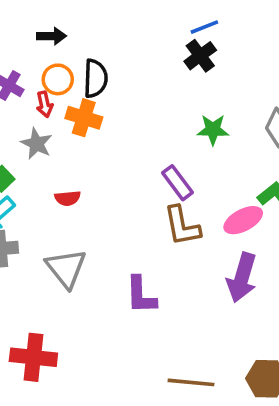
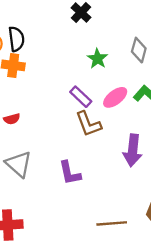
green star: (213, 130) -> (97, 59), turned -30
pink ellipse: (243, 220) -> (115, 97), moved

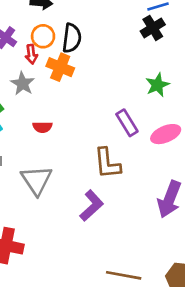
brown L-shape: (88, 124) -> (107, 163), moved
purple L-shape: (70, 173) -> (92, 206), turned -136

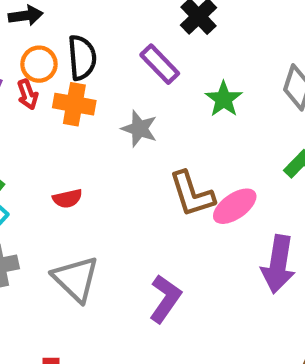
gray star: (23, 84) -> (139, 129), moved
purple rectangle: (127, 123) -> (160, 64), moved
pink ellipse: (166, 134) -> (235, 206), moved
brown L-shape: (107, 163) -> (192, 194), moved

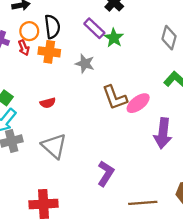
green star: (224, 99) -> (114, 38), moved
purple L-shape: (165, 299) -> (106, 173), moved

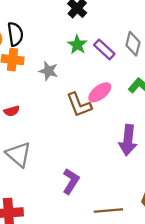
purple rectangle: (94, 28) -> (104, 49), moved
pink ellipse: (138, 103) -> (100, 92), moved

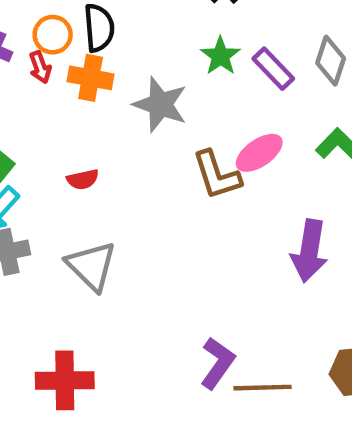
gray star: (49, 71) -> (160, 104), size x1.4
purple L-shape: (71, 181) -> (217, 363), moved

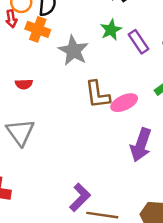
pink ellipse: (259, 153) -> (124, 103), moved

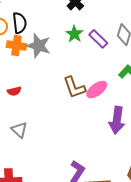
gray star: (73, 51) -> (39, 46), moved
gray triangle: (20, 132) -> (19, 130), size x0.7

